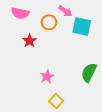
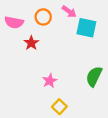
pink semicircle: (20, 13) -> (14, 22), moved
orange circle: (49, 22) -> (43, 17), moved

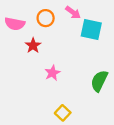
pink star: (50, 81) -> (52, 73), moved

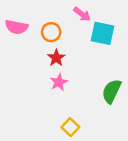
orange circle: (46, 18) -> (51, 32), moved
red star: (33, 45) -> (56, 58), moved

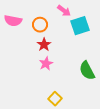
cyan square: (103, 33) -> (80, 26), turned -30
green semicircle: (112, 91) -> (87, 71), turned -54

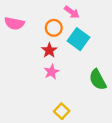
orange circle: (40, 25) -> (54, 28), moved
cyan square: (80, 26) -> (79, 39), moved, turned -36

